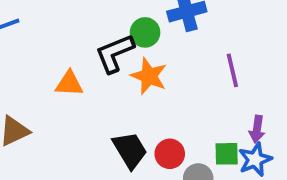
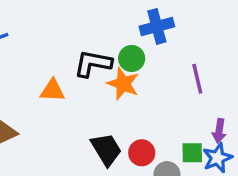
green circle: (145, 32) -> (132, 58), moved
black L-shape: (115, 53) -> (93, 64), turned 33

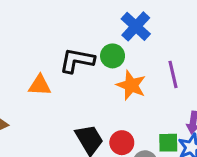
blue cross: (157, 26) -> (136, 26), turned -32
orange star: (123, 84) -> (131, 85), moved

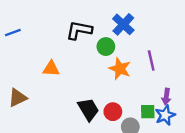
black L-shape: (77, 61) -> (79, 30), moved

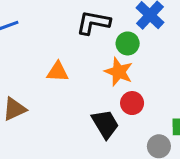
orange star: (120, 69) -> (119, 72), moved
red circle: (113, 112) -> (132, 103), moved

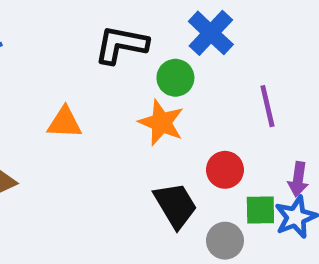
red circle: (132, 103) -> (225, 170), moved
black trapezoid: (105, 124) -> (175, 205), moved

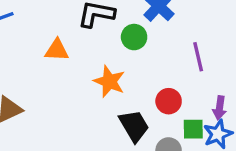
orange triangle: (64, 123) -> (57, 50), moved
orange star: (161, 123) -> (109, 81), moved

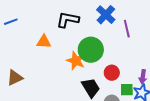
green circle: (134, 37) -> (91, 50), moved, size x1.6
purple line: (198, 57) -> (127, 29), moved

